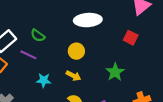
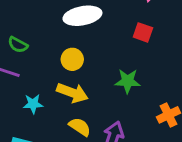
green star: (115, 72) -> (128, 81), turned -30
yellow arrow: (73, 76) -> (72, 93), size x1.5

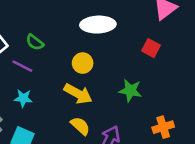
cyan star: (33, 104) -> (23, 98), moved

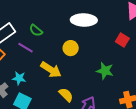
yellow arrow: (78, 94) -> (51, 70), moved
cyan star: (23, 98) -> (19, 78), moved

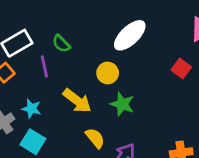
white ellipse: (84, 20) -> (130, 35), turned -50
purple line: (25, 48) -> (44, 66), turned 42
green star: (105, 71) -> (122, 104), moved

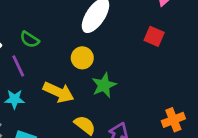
green star: (122, 104) -> (104, 85), turned -30
cyan star: (31, 109) -> (14, 99), moved

